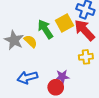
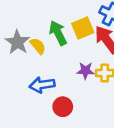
blue arrow: (27, 77) -> (42, 85), moved
purple star: (62, 77) -> (85, 71), moved

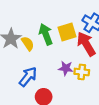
blue arrow: (42, 85) -> (28, 77), turned 132

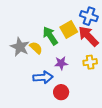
purple star: (66, 68) -> (61, 63), moved
blue arrow: (28, 77) -> (43, 77), turned 60

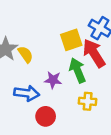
green arrow: (50, 36) -> (78, 70), moved
yellow cross: (90, 62) -> (88, 101), moved

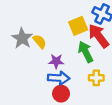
purple star: (53, 80) -> (56, 61), moved
blue arrow: (27, 93) -> (59, 78), moved

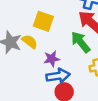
yellow square: (78, 26) -> (43, 21), moved, turned -36

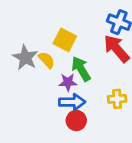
green arrow: (81, 42) -> (81, 69), moved

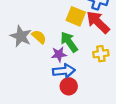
yellow square: (65, 40) -> (76, 16), moved
yellow cross: (117, 99) -> (101, 54), moved

